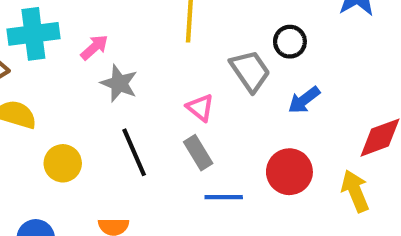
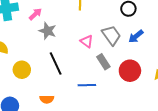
gray trapezoid: (250, 71) -> (111, 35), moved
gray rectangle: (198, 153) -> (103, 62), moved
blue line: (224, 197) -> (87, 85), moved

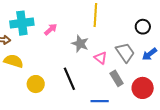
gray star: (48, 31) -> (80, 44), moved

